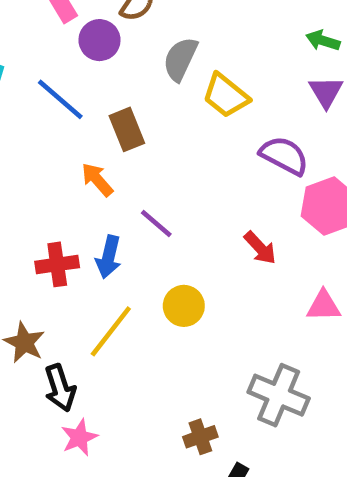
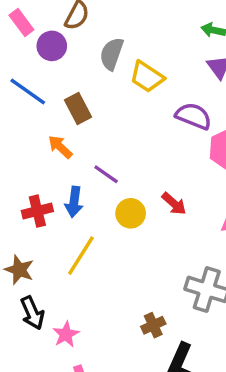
red arrow: (260, 248) -> (174, 204), moved
yellow circle: (184, 306) -> (131, 213), moved
black arrow: (60, 388) -> (32, 313), moved

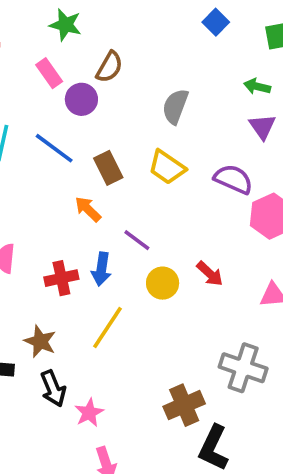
gray semicircle: (112, 54) -> (175, 106), moved
yellow trapezoid: (147, 77) -> (167, 167), moved
brown cross: (153, 325) -> (184, 405), size x1.5

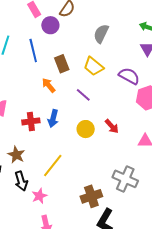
blue line: (54, 148) -> (33, 50), turned 35
purple line: (137, 240) -> (83, 95), moved
yellow line: (108, 328) -> (53, 166), moved

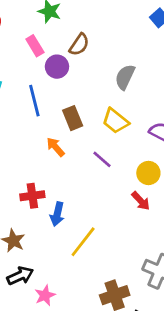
blue arrow: (53, 118) -> (57, 214), moved
yellow circle: (86, 129) -> (148, 173), moved
yellow line: (53, 166) -> (83, 242), moved
black arrow: (21, 181) -> (20, 276), turned -96

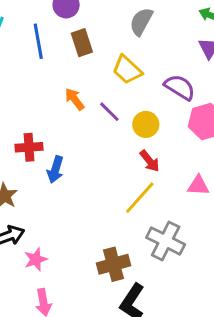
brown rectangle: (73, 118) -> (82, 43), moved
orange arrow: (56, 147) -> (75, 99), moved
yellow circle: (148, 173) -> (146, 124), moved
yellow line: (83, 242) -> (140, 198), moved

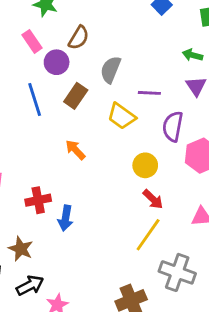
gray semicircle: (141, 22) -> (111, 70), moved
brown rectangle: (82, 43) -> (76, 96), turned 60
purple semicircle: (180, 87) -> (173, 126), turned -104
purple line: (109, 112) -> (149, 93), moved, turned -35

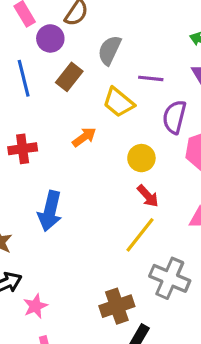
orange arrow: (75, 150) -> (84, 137), moved, turned 95
red cross: (38, 200) -> (23, 149), moved
blue arrow: (65, 218) -> (50, 211), size x1.4

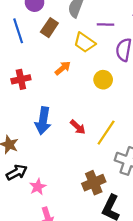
red arrow: (148, 196) -> (78, 127), moved

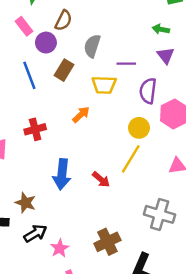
yellow trapezoid: (85, 43) -> (104, 85), turned -30
yellow circle: (103, 80) -> (139, 128), moved
yellow line: (106, 133) -> (131, 159), moved
brown cross: (94, 183) -> (107, 242), moved

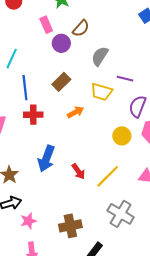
brown rectangle: (64, 70) -> (61, 82), moved
blue line: (29, 75) -> (25, 88), moved
yellow line: (131, 159) -> (108, 176), moved

